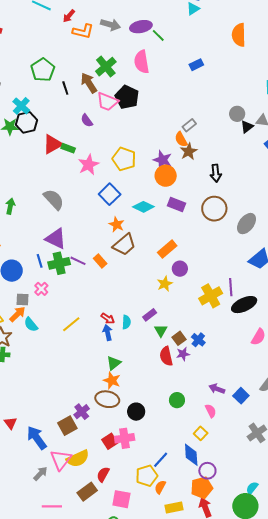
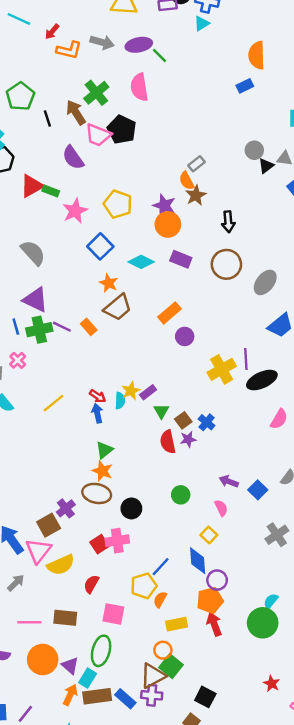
blue rectangle: (196, 65) -> (245, 86), moved
purple semicircle: (87, 121) -> (73, 158), size x1.5
yellow star: (165, 284) -> (131, 391), moved
pink triangle: (61, 460) -> (38, 551), moved
brown rectangle: (87, 492) -> (65, 618), moved, turned 42

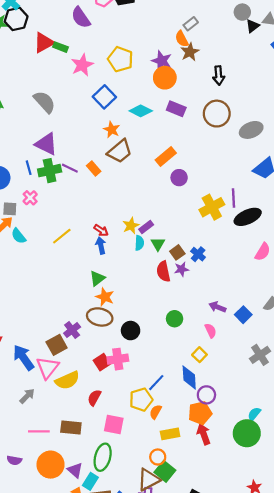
gray ellipse: (265, 282) -> (251, 130), turned 30
cyan semicircle: (120, 401) -> (139, 243), moved
green triangle: (104, 450) -> (97, 278), moved

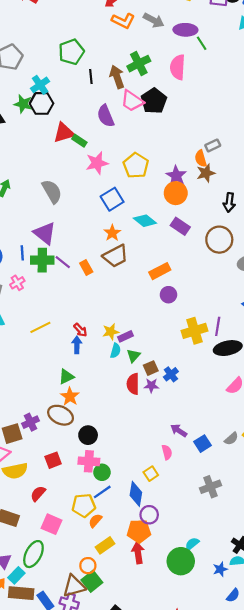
green circle: (175, 319) -> (102, 472), moved
pink cross: (118, 359) -> (89, 461), moved
yellow rectangle: (170, 434) -> (105, 545), turned -36

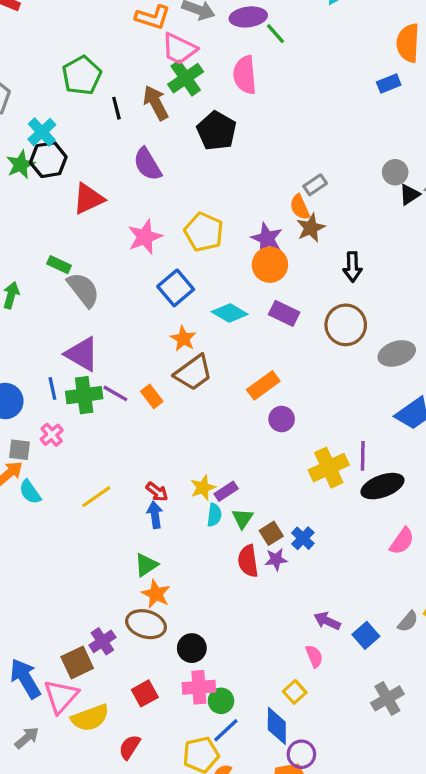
pink trapezoid: (132, 101) -> (179, 49), moved
green star: (23, 104) -> (21, 164), turned -30
green rectangle: (79, 141) -> (59, 265), moved

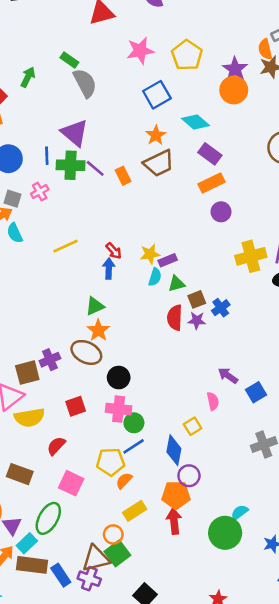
purple rectangle: (284, 313) -> (210, 154), moved
green triangle: (242, 518) -> (176, 284), turned 30

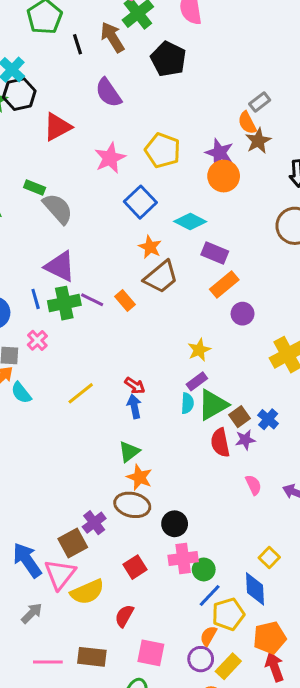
yellow star: (150, 254) -> (199, 350), moved
green triangle: (176, 284) -> (213, 405), size x1.6
pink semicircle: (213, 401) -> (253, 485), moved
yellow pentagon: (111, 462) -> (228, 614), moved
purple circle: (189, 476) -> (201, 659), moved

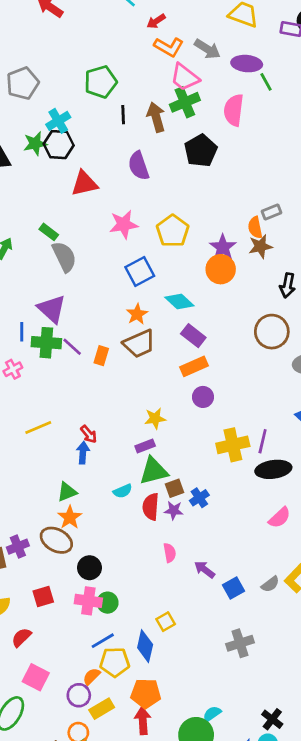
orange rectangle: (125, 300) -> (101, 356), turned 42
cyan semicircle: (187, 403) -> (123, 491), moved, turned 48
green circle: (204, 569) -> (108, 603), moved

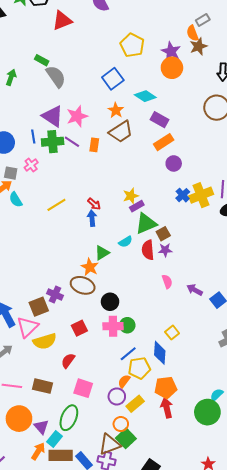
pink star: (124, 224) -> (77, 116), moved
yellow star: (155, 418) -> (131, 196), moved
green triangle: (67, 492) -> (102, 253), moved
blue cross: (199, 498) -> (183, 195), moved
purple cross: (18, 547) -> (55, 294), turned -35

